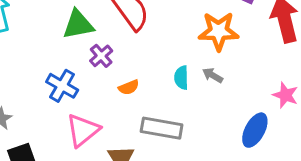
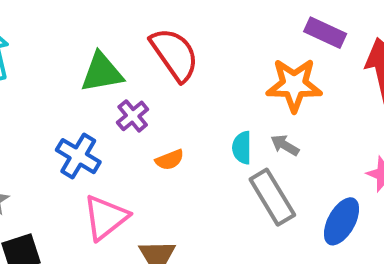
gray rectangle: (162, 128) -> (272, 197), moved, turned 48

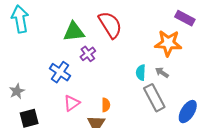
orange semicircle: (170, 160) -> (106, 105), moved, turned -72
pink triangle: (106, 217) -> (72, 103), size x0.7

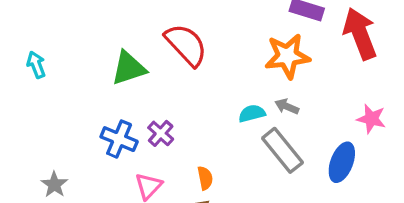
cyan arrow: (20, 19) -> (36, 65), size x0.6
purple cross: (88, 54) -> (161, 133), moved
cyan semicircle: (141, 73) -> (252, 113), turned 84

